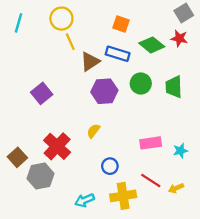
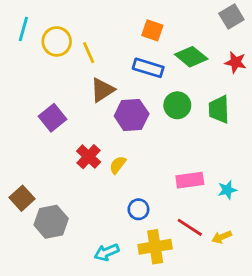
yellow circle: (61, 19) -> (57, 41), moved
red star: (179, 38) -> (236, 62), moved
brown triangle: (90, 61) -> (102, 90), moved
red cross: (57, 146) -> (89, 157), moved, size x0.7

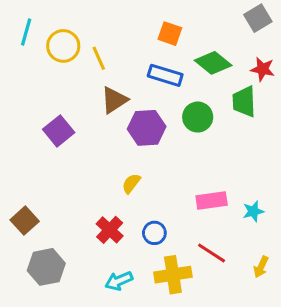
green trapezoid: (219, 109) -> (244, 102), moved
red cross: (89, 157) -> (110, 230), moved
gray hexagon: (51, 222) -> (46, 267), moved
yellow arrow: (222, 237) -> (261, 267), moved, turned -42

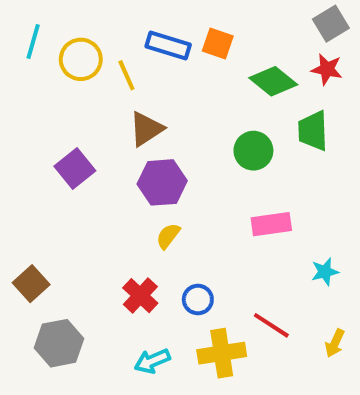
red star: (263, 69) -> (327, 69), moved
blue rectangle: (165, 75) -> (168, 45), moved
purple hexagon: (147, 128) -> (162, 182), moved
pink rectangle: (212, 200) -> (271, 224), moved

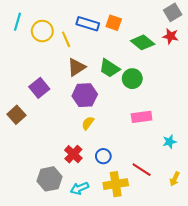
green trapezoid: (313, 131) -> (110, 68), moved, turned -55
brown square: (31, 284) -> (16, 115), moved
gray hexagon: (59, 343) -> (50, 179), moved

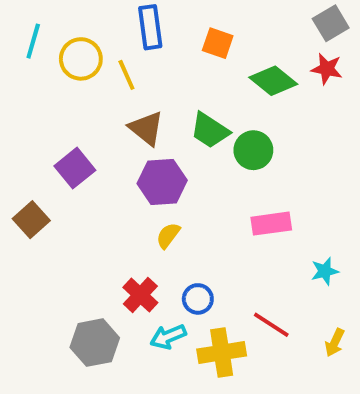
blue rectangle: (88, 24) -> (150, 27), moved, turned 65
brown triangle: (76, 67) -> (146, 128), turned -48
cyan arrow: (80, 188) -> (168, 337), moved

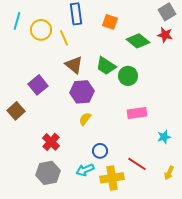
red cross: (140, 295) -> (51, 142), moved

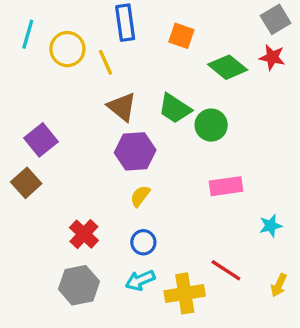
purple square: (38, 85) -> (41, 140), moved
blue circle: (100, 151) -> (143, 242), moved

